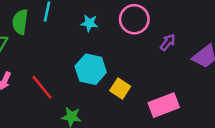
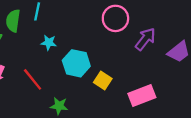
cyan star: (89, 23) -> (49, 43), moved
purple arrow: (168, 42) -> (145, 39), size x1.5

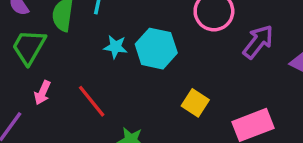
cyan hexagon: (76, 63) -> (156, 49), moved

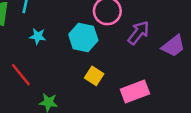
cyan hexagon: (156, 49) -> (83, 37), moved

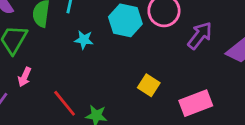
cyan hexagon: (83, 37) -> (125, 20), moved
red line: (21, 75) -> (65, 103), moved

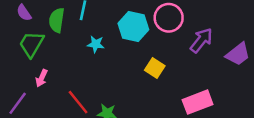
yellow square: (149, 85) -> (155, 68), moved

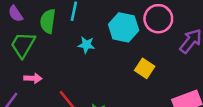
pink arrow: (42, 78) -> (33, 78), turned -112

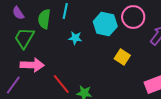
pink arrow: (33, 78) -> (32, 65), size x1.6

